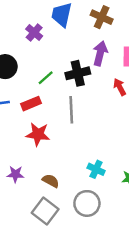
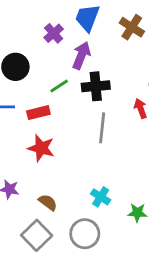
purple arrow: (100, 53) -> (81, 55), moved
gray line: (71, 110) -> (102, 128), moved

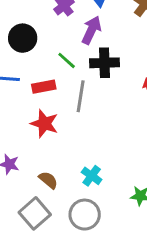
green line: (59, 86) -> (67, 60), turned 72
gray line: (102, 128) -> (81, 96), moved
cyan cross: (101, 197) -> (92, 176), moved

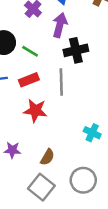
green line: (67, 60) -> (30, 51), moved
cyan cross: (92, 176) -> (92, 133), moved
brown semicircle: (48, 180) -> (47, 157), turned 91

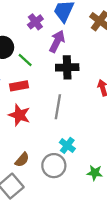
gray line: (61, 82) -> (58, 107), moved
gray circle: (83, 180) -> (54, 166), moved

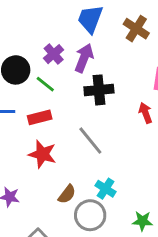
purple cross: (35, 22) -> (54, 54), moved
gray line: (58, 107) -> (90, 141), turned -45
brown semicircle: (22, 160) -> (67, 194), moved

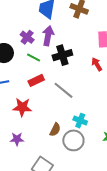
green line: (45, 84) -> (34, 58), moved
red rectangle: (40, 117) -> (36, 80), moved
red star: (42, 154) -> (22, 107), moved

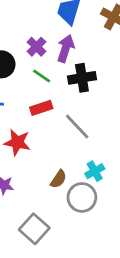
cyan cross: (80, 121) -> (95, 171), turned 32

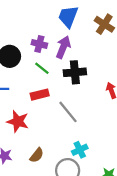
purple cross: (36, 47) -> (39, 44), turned -35
brown semicircle: (58, 179) -> (37, 155), moved

